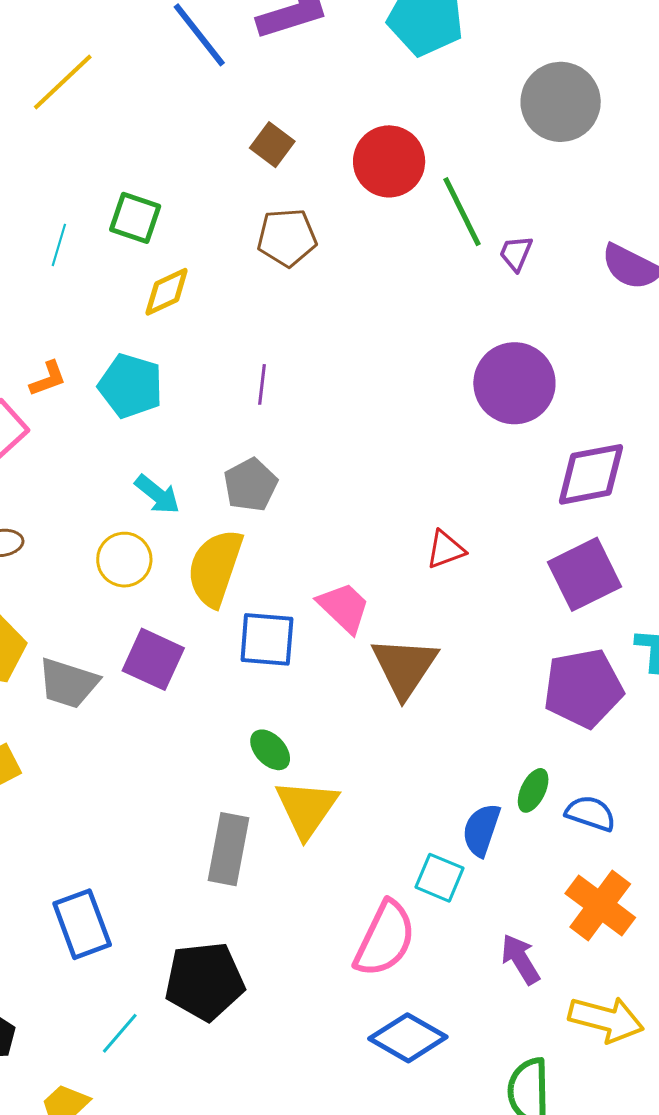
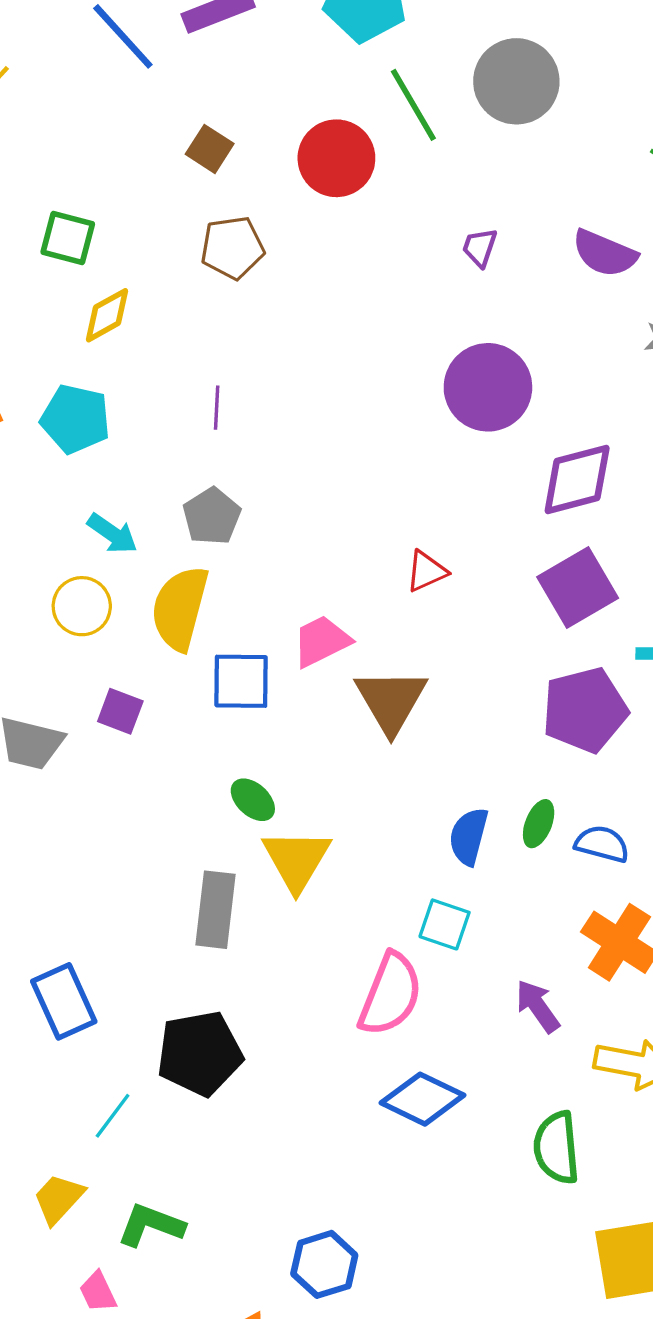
green line: (462, 212) -> (413, 105), moved
pink trapezoid: (344, 607) -> (321, 641), turned -66
purple square: (153, 659) -> (120, 711), size x0.7
blue semicircle: (481, 830) -> (469, 836), moved

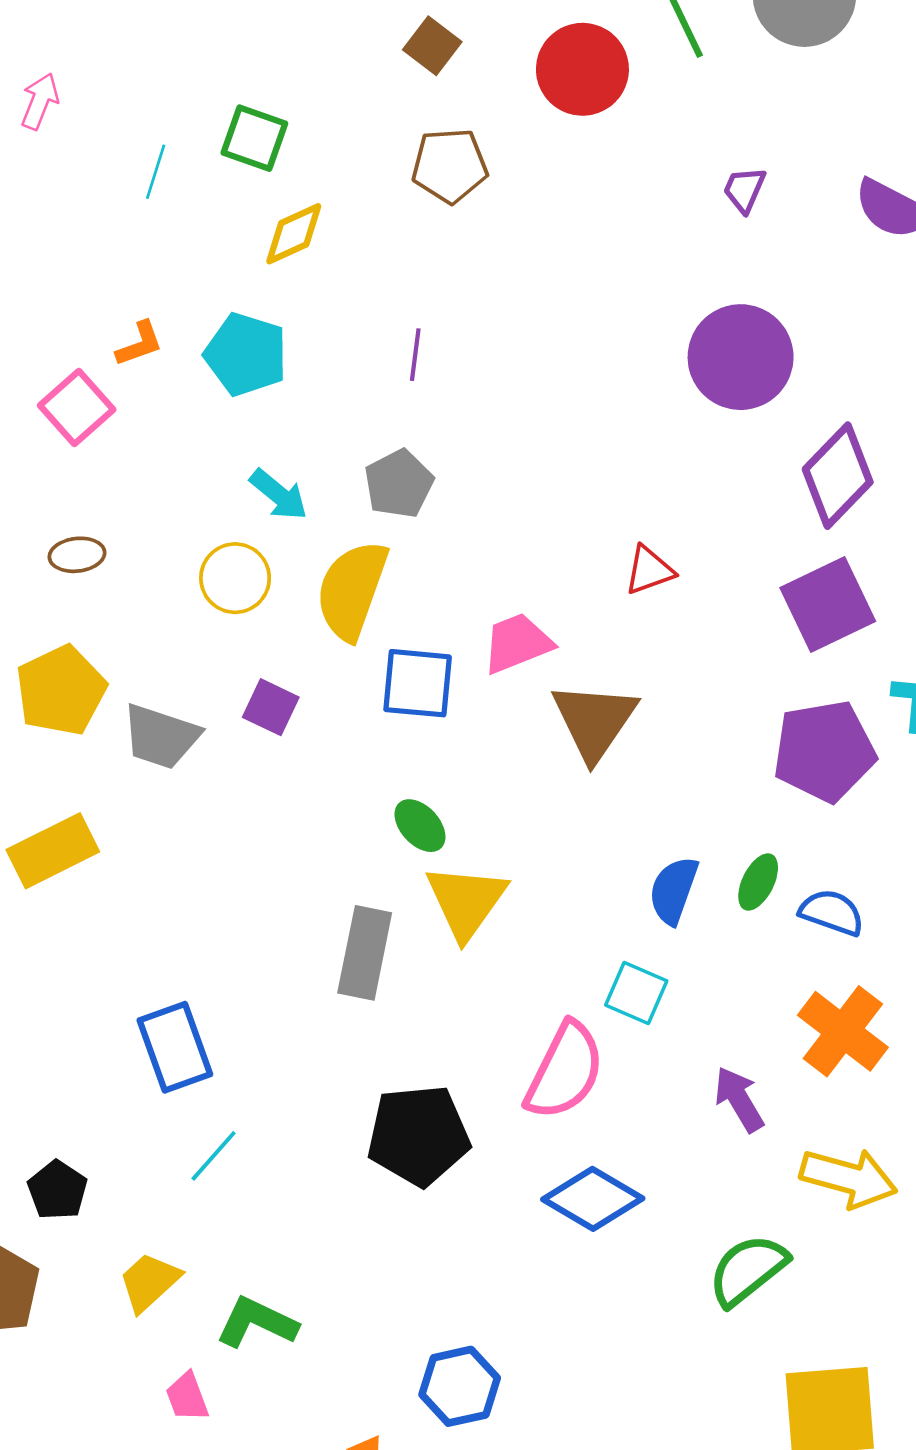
purple diamond: (577, 479) -> (838, 476), turned -36
black pentagon: (200, 1053) -> (419, 1135), moved
cyan line: (113, 1116) -> (214, 1156), moved
green semicircle: (556, 1148) -> (748, 1270), turned 52

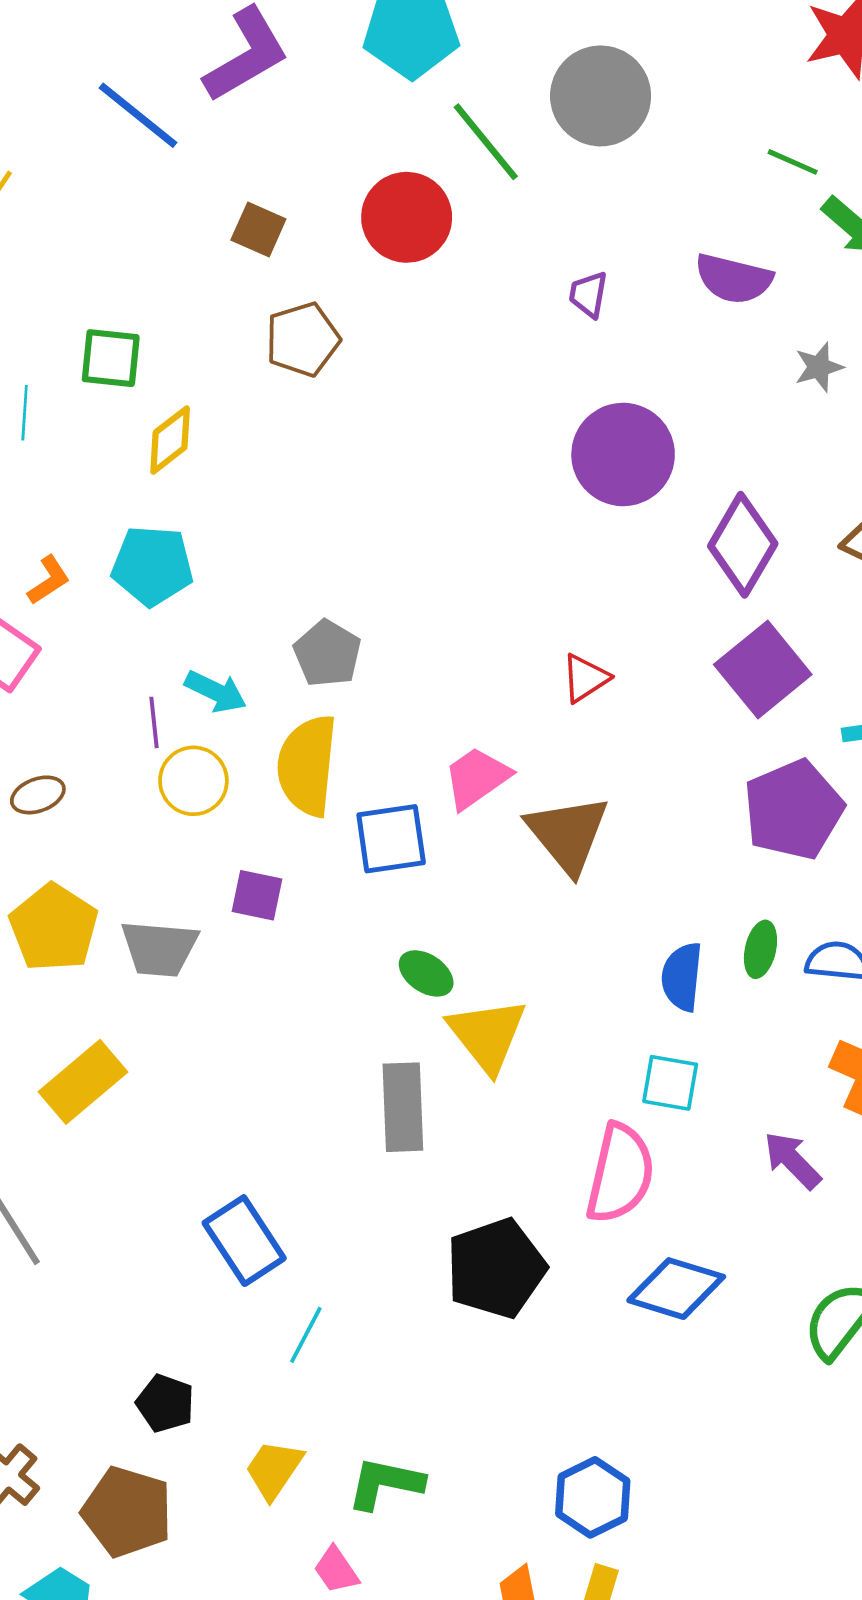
purple line: (415, 355) -> (154, 722), moved

